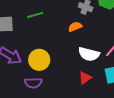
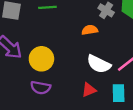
purple semicircle: (33, 83) -> (41, 88), moved

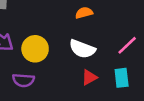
white semicircle: (99, 64) -> (82, 49), moved
purple semicircle: (41, 88) -> (23, 80), moved

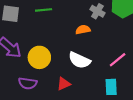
red triangle: (89, 77) -> (64, 84), moved

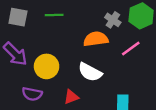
orange semicircle: (83, 30) -> (96, 39), size x1.5
pink line: (118, 60) -> (131, 48), moved

